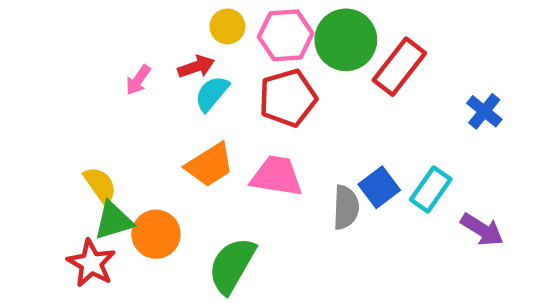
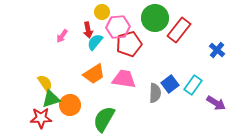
pink hexagon: (286, 35) -> (118, 27), moved
red arrow: (196, 67) -> (88, 30), turned 98
red star: (91, 263) -> (41, 118), turned -30

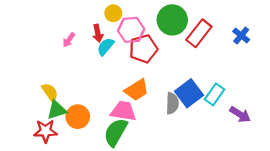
blue cross: (217, 50) -> (241, 35), moved
orange trapezoid: (94, 74) -> (137, 90), moved
pink trapezoid: (124, 79) -> (123, 111), moved
blue square: (170, 84) -> (189, 93), size x1.4

